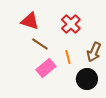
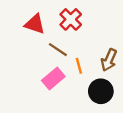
red cross: (71, 24) -> (71, 19), moved
brown line: (40, 44) -> (58, 50), moved

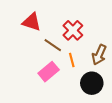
red cross: (71, 19) -> (73, 30), moved

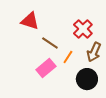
red cross: (73, 30) -> (83, 29), moved
orange line: (72, 60) -> (68, 57), turned 48

